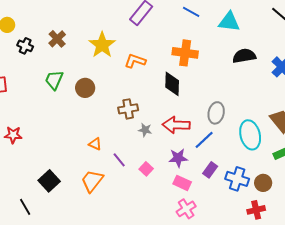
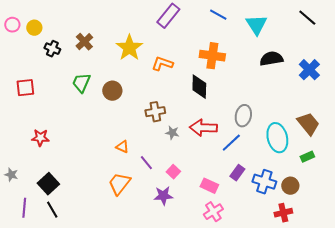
cyan triangle: (229, 22) -> (256, 25), turned 50
purple star: (178, 158) -> (163, 196), moved
black square: (49, 181) -> (48, 184), moved

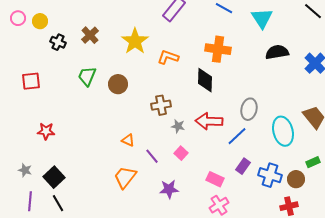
green rectangle: (307, 157) -> (313, 162), moved
pink square: (173, 172) -> (181, 153), moved
gray star: (11, 175) -> (25, 170), moved

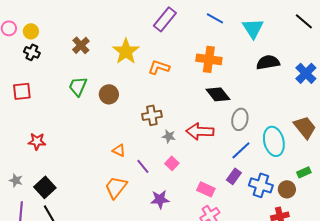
black cross: (58, 42) -> (32, 52), moved
black diamond: (205, 80) -> (218, 94), moved, turned -40
blue line: (237, 136) -> (241, 150), moved

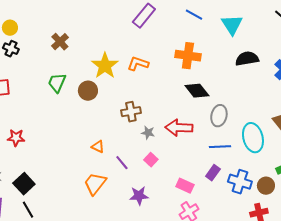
yellow star: (126, 51) -> (105, 66), moved
blue line: (241, 150) -> (220, 147), turned 40

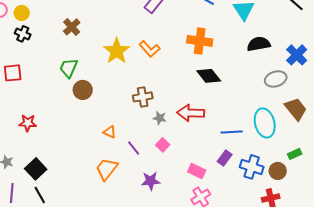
orange L-shape: (138, 64) -> (150, 49), turned -150
brown circle: (88, 91) -> (83, 90), moved
gray ellipse: (219, 116) -> (276, 79), moved, turned 60

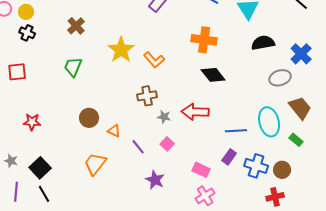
orange L-shape: (150, 49) -> (154, 60), moved
brown circle: (83, 90) -> (89, 118), moved
green rectangle: (295, 154) -> (296, 140), moved, turned 64
orange trapezoid: (107, 169) -> (95, 164), moved
purple star: (151, 181) -> (155, 180), turned 30

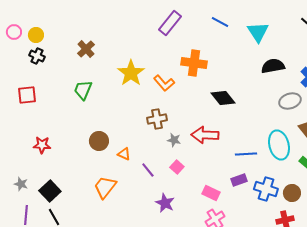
orange cross: (204, 40) -> (194, 63), moved
purple rectangle: (229, 157) -> (239, 180), turned 35

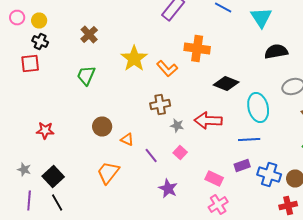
red square: (27, 95) -> (30, 64), moved
black diamond: (223, 98) -> (226, 84), turned -30
cyan ellipse: (279, 145) -> (258, 108), moved

